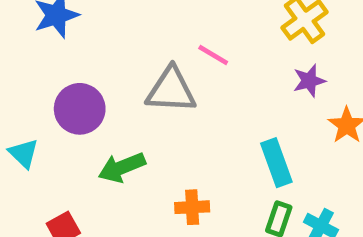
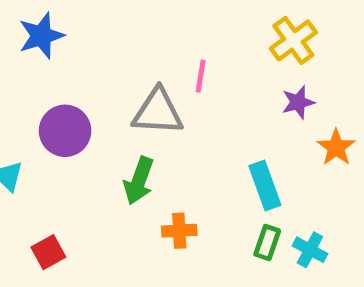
pink line: (213, 55) -> (201, 76), turned 68
green arrow: (122, 167) -> (139, 181), moved, turned -48

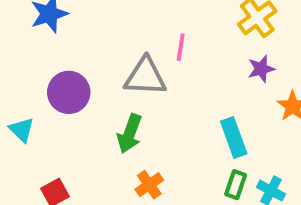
orange cross: (179, 231) -> (149, 185), moved, turned -32

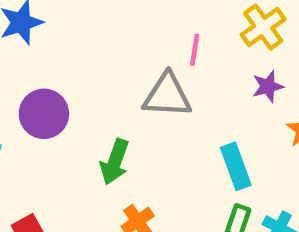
pink line: (181, 47) -> (195, 50), moved
gray triangle: (145, 77) -> (167, 96), moved

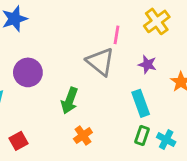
purple star: (268, 86) -> (147, 64), moved, turned 30
gray triangle: (167, 96) -> (100, 62), turned 36

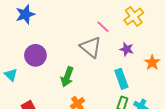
pink line: (116, 35) -> (103, 27), turned -56

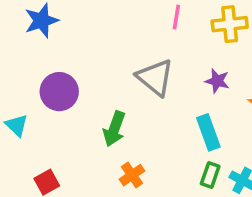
yellow cross: (134, 16) -> (230, 24), turned 30
pink line: (103, 27) -> (176, 17), moved, turned 56

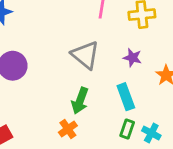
green arrow: (114, 129) -> (80, 101), moved

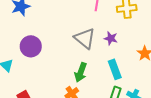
purple star: (132, 58) -> (111, 38), moved

